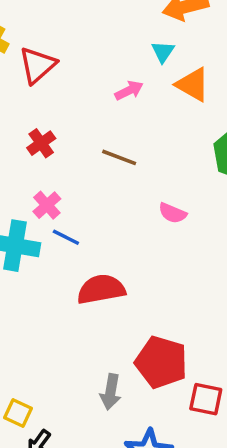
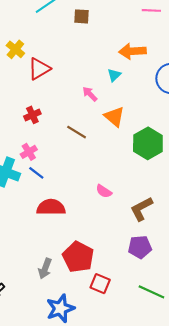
orange triangle: (193, 85) -> (114, 117), moved
pink arrow: (129, 90) -> (90, 94), turned -119
pink semicircle: (173, 213) -> (104, 191), moved

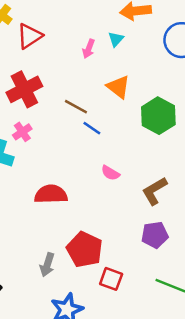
pink arrow: (90, 94) -> (89, 49), moved, turned -112
red cross: (32, 115) -> (24, 89), size x1.8
blue line: (36, 173) -> (92, 128), moved

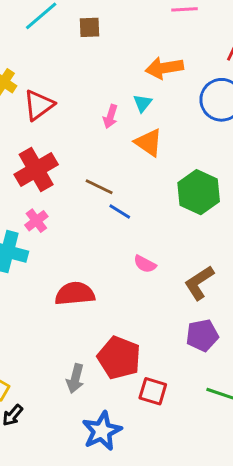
orange triangle: (118, 87) -> (149, 143), moved

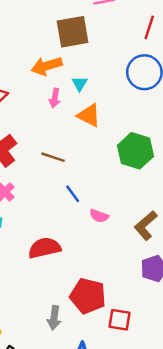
brown square: (90, 27) -> (73, 32), moved, size x1.8
orange arrow: (164, 68) -> (47, 66), moved
blue line: (120, 211) -> (73, 194), moved, turned 30

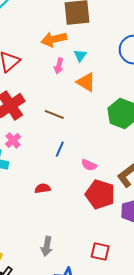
blue line: (73, 194) -> (60, 149), moved, turned 56
red semicircle: (45, 248) -> (43, 188), size x0.6
red pentagon: (88, 296) -> (100, 194), moved

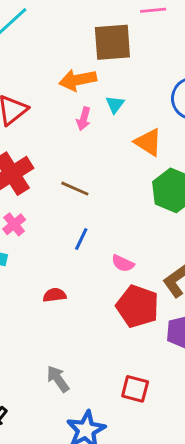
orange triangle: (86, 82) -> (148, 142), moved
gray arrow: (47, 246) -> (58, 379), turned 132

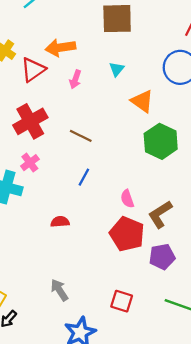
orange arrow: (78, 80) -> (60, 47), moved
pink arrow: (84, 119) -> (75, 79), moved
pink semicircle: (123, 263) -> (127, 199), moved, turned 42

